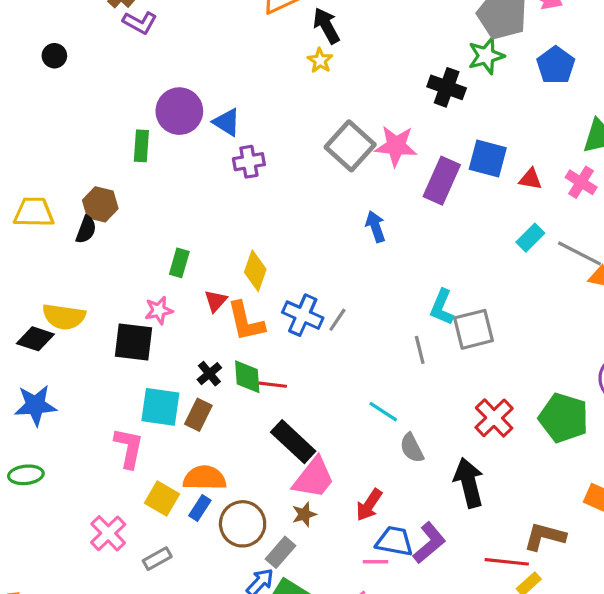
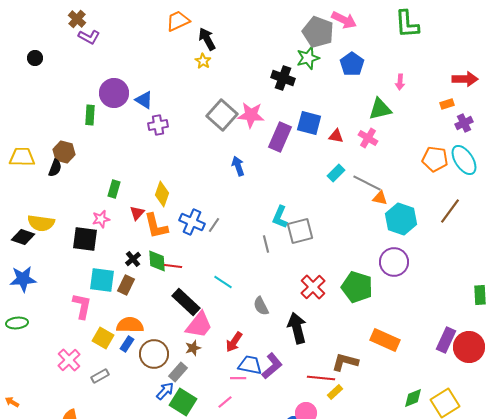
cyan line: (383, 412) -> (223, 282), moved

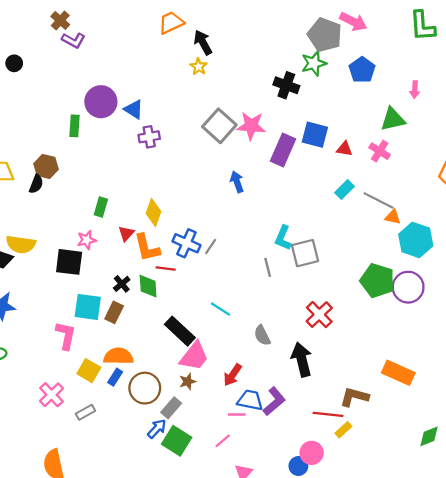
red line: (173, 266) -> (166, 268), moved
green pentagon: (357, 287) -> (377, 281), moved

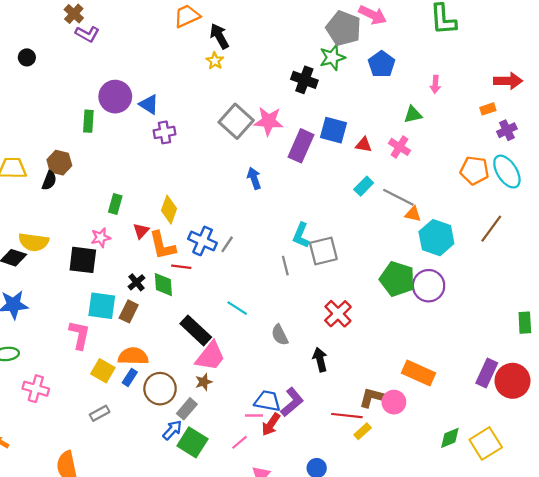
green triangle: (393, 119) -> (413, 114), size x0.7
black arrow: (302, 360) -> (320, 360), size x0.7
red arrow: (233, 375) -> (271, 424), moved
pink cross: (52, 395) -> (36, 389), moved, turned -30
pink circle: (312, 453) -> (394, 402), moved

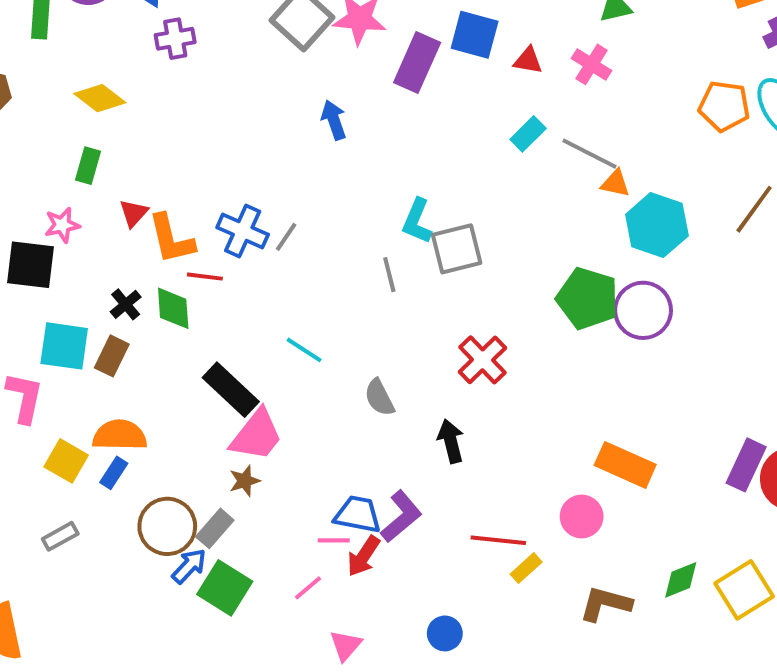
yellow diamond: (169, 210) -> (100, 98), moved, turned -72
brown circle: (160, 389) -> (167, 526), moved
brown L-shape: (374, 398) -> (605, 604), moved

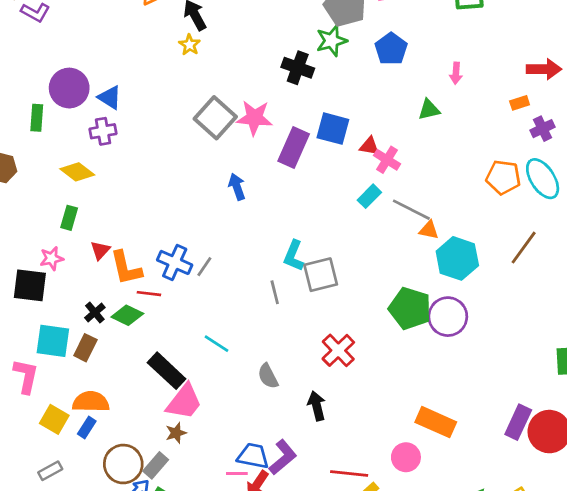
purple cross: (175, 39) -> (103, 131), moved
pink cross: (592, 64) -> (387, 160), moved
green diamond: (173, 308) -> (127, 315), turned -60

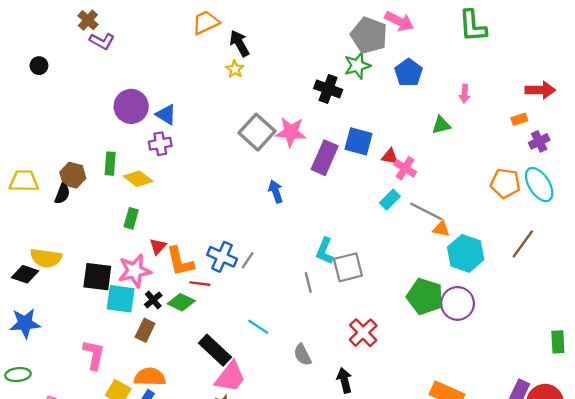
green rectangle: (37, 118) -> (110, 164), moved
pink star: (52, 258) -> (135, 271), moved, size x1.6
cyan square: (53, 341) -> (121, 299), moved

